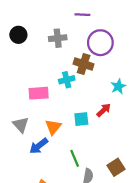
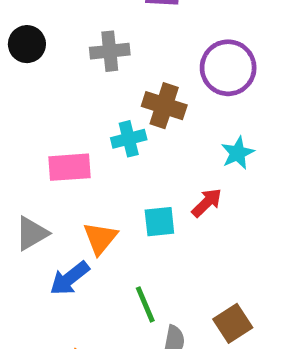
purple circle: (100, 43) -> (228, 68), moved
gray triangle: (21, 125) -> (32, 233), turned 42

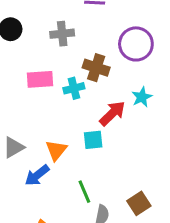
pink rectangle: (70, 167) -> (40, 79), moved
red arrow: (207, 203) -> (112, 113), moved, size x1.4

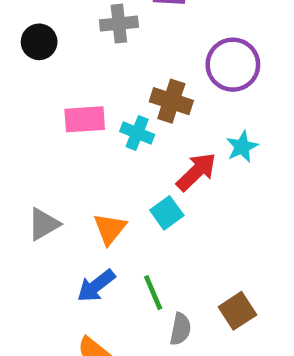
gray cross: (62, 34) -> (119, 24), moved
cyan cross: (74, 88) -> (137, 133), turned 36
cyan square: (93, 140) -> (167, 213), turned -30
blue arrow: (37, 175) -> (96, 286), moved

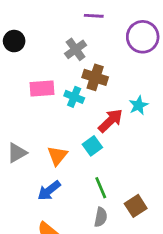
gray cross: (119, 24) -> (76, 49), moved, turned -30
purple circle: (233, 65) -> (143, 37), moved
green line: (153, 293) -> (101, 188), moved

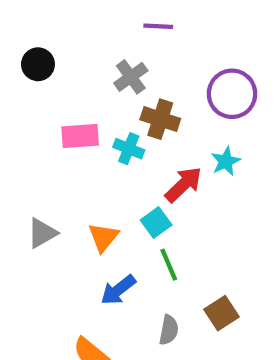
purple circle: (143, 37) -> (232, 94), moved
green line: (101, 188) -> (169, 265), moved
blue arrow: (49, 191) -> (118, 290), moved

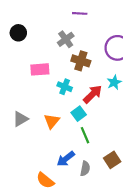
cyan cross: (129, 149) -> (65, 87), moved
blue arrow: (118, 290) -> (66, 159), moved

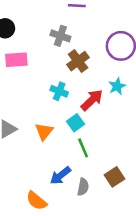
gray cross: (66, 39) -> (60, 36), turned -35
brown cross: (81, 61) -> (78, 61), turned 36
pink rectangle: (40, 69) -> (16, 60), moved

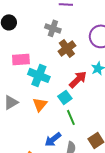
pink rectangle: (16, 60) -> (21, 59), moved
cyan cross: (59, 91) -> (39, 75), moved, size x1.5

